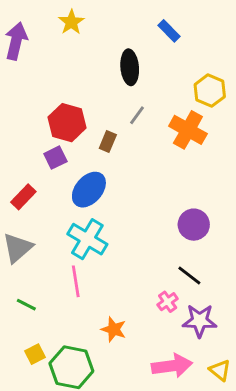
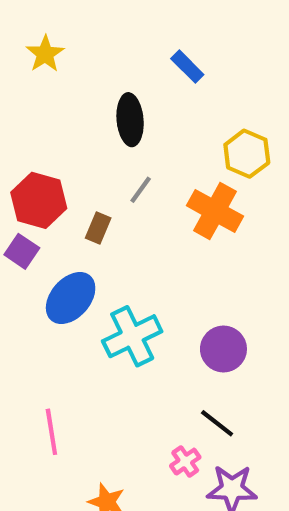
purple square: (55, 158) -> (22, 251), turned -30
cyan cross: (87, 239) -> (132, 336), moved, turned 33

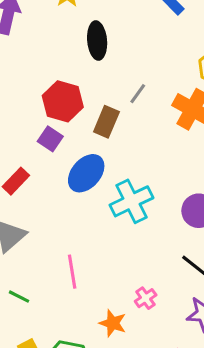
black ellipse: (130, 120) -> (97, 40), moved
brown rectangle: (98, 228) -> (106, 122), size x1.4
pink cross: (185, 462) -> (146, 298), moved

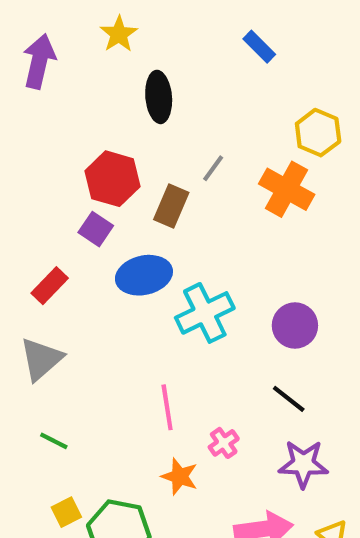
blue ellipse: (86, 173) -> (144, 275), turned 36
pink line: (72, 272) -> (167, 407), moved

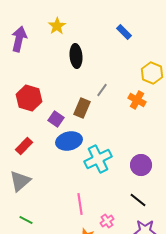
red hexagon: (113, 179) -> (29, 98), moved
orange cross: (287, 189) -> (137, 100), size x0.7
purple square: (96, 229) -> (56, 119), moved

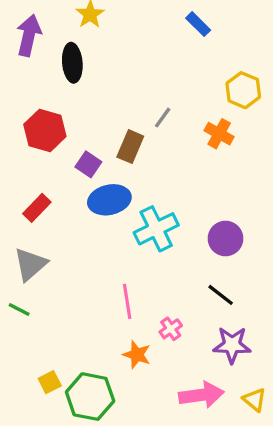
black ellipse: (76, 56) -> (72, 63), moved
green line: (26, 220) -> (19, 309), moved

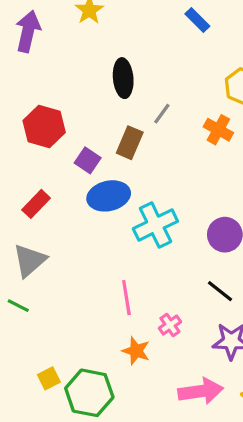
black ellipse: (72, 63) -> (123, 78), moved

